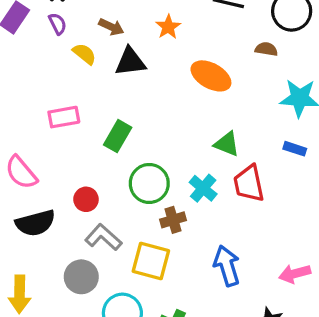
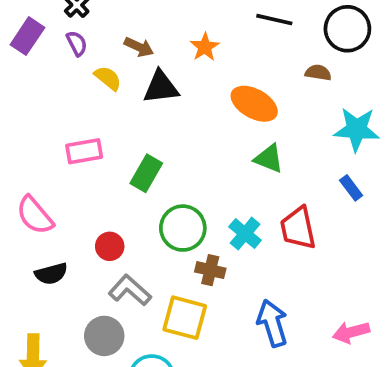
green triangle: (227, 144) -> (269, 159), moved
blue rectangle: (295, 149) -> (351, 188), turned 35
brown cross: (173, 220) -> (210, 270), turned 30
black semicircle: (35, 223) -> (51, 274), size x0.7

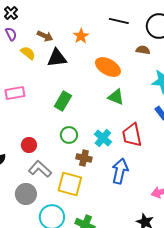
green rectangle: (146, 173) -> (63, 101), moved
green circle: (183, 228) -> (69, 135), size x0.7
blue arrow: (272, 323) -> (120, 171), moved, turned 30

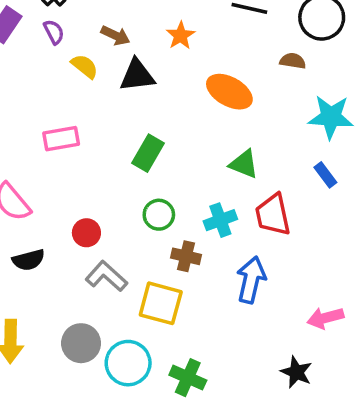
green triangle: (116, 97) -> (244, 164), moved
cyan cross: (103, 138) -> (220, 220), turned 30
gray circle: (26, 194) -> (81, 343), moved

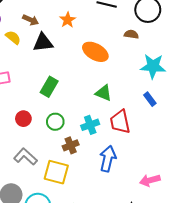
red circle: (86, 233) -> (23, 119), moved
brown cross: (186, 256) -> (71, 145), turned -35

